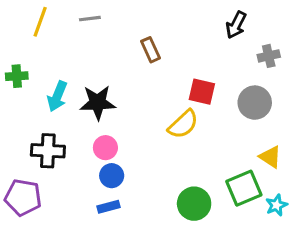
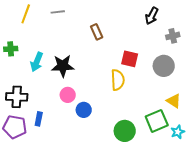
yellow semicircle: (183, 124) -> (118, 80), turned -50
black cross: (48, 151) -> (17, 97), moved
blue circle: (112, 176) -> (84, 110), moved
blue rectangle: (109, 207) -> (39, 119), moved, turned -64

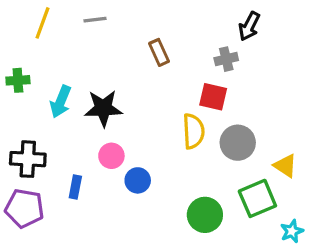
gray cross: (173, 36) -> (226, 59), moved
gray circle: (164, 66) -> (238, 143), moved
blue rectangle: (39, 119) -> (75, 187), moved
cyan star: (178, 132) -> (292, 231), moved

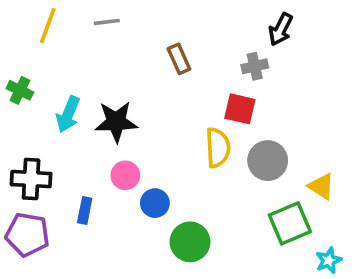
green cross: (18, 80) -> (20, 90), turned 30
green circle: (205, 215) -> (190, 242), moved

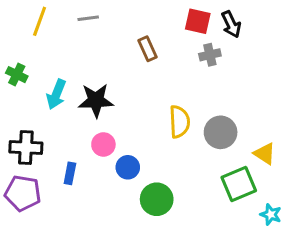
black arrow: (281, 29) -> (231, 24), turned -52
red square: (240, 109) -> (198, 21), moved
cyan star: (329, 260) -> (271, 214), turned -30

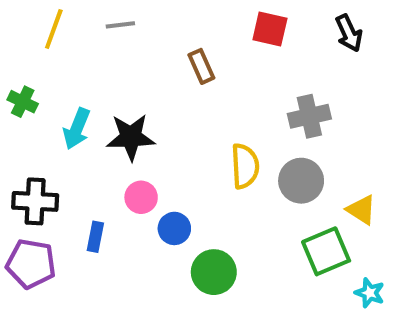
black arrow: (231, 24) -> (349, 33), moved
gray cross: (210, 55) -> (309, 116), moved, size x1.4

